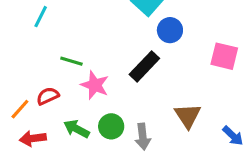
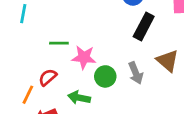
black rectangle: (144, 66) -> (144, 27), moved
green circle: (111, 126) -> (105, 76), moved
gray arrow: (143, 137) -> (136, 73), moved

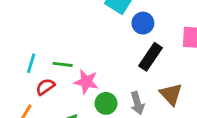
cyan line: (23, 14) -> (31, 63), moved
red semicircle: (48, 77) -> (45, 87), moved

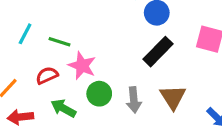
red semicircle: (45, 87) -> (47, 75), moved

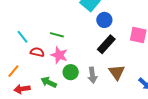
cyan line: (25, 34) -> (23, 37), turned -64
green line: (59, 42) -> (57, 35), moved
red semicircle: (47, 75) -> (37, 52), moved, turned 40

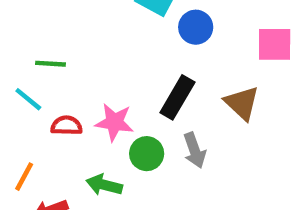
green line: (57, 35) -> (51, 64), moved
black rectangle: (106, 44) -> (177, 97), moved
brown triangle: (117, 72) -> (242, 103), moved

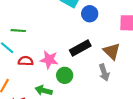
black rectangle: (177, 97) -> (80, 48), turned 30
gray arrow: (195, 150) -> (104, 72), moved

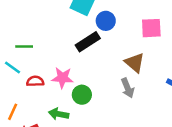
black rectangle: (80, 48) -> (88, 42), moved

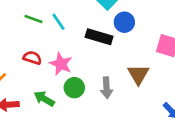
black rectangle: (88, 42) -> (99, 37), turned 30
cyan line: (13, 68) -> (59, 22), moved
gray arrow: (128, 88) -> (107, 88), moved

